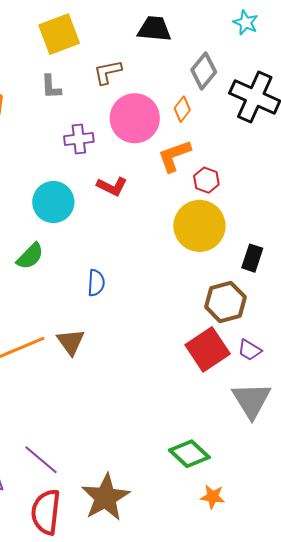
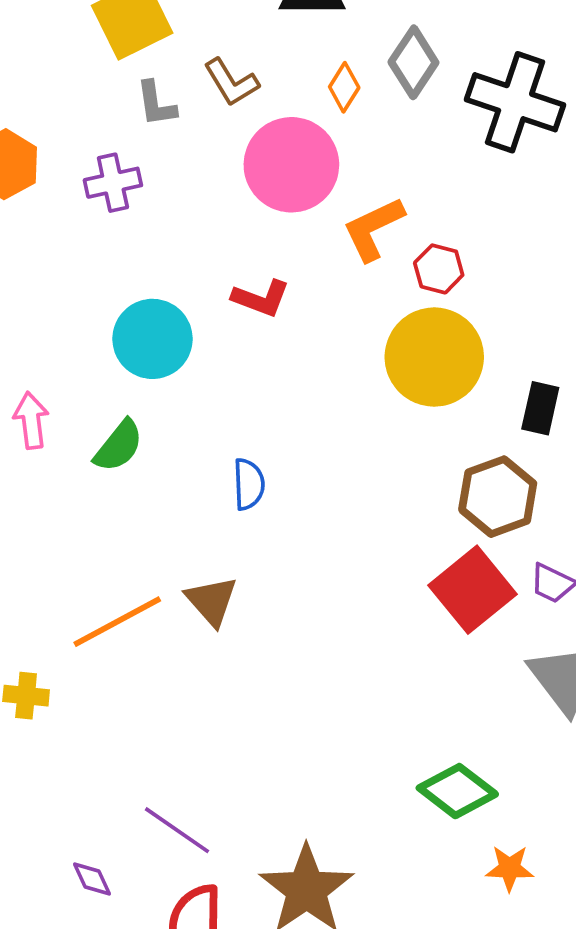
brown L-shape: (108, 72) -> (231, 82), turned -104
gray L-shape: (51, 87) -> (156, 104), moved
orange diamond: (182, 109) -> (344, 87), moved
purple cross: (79, 139) -> (113, 183), moved

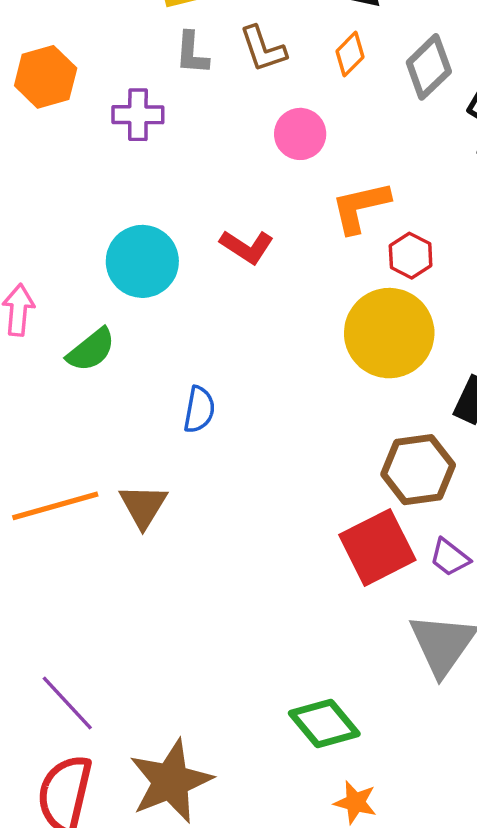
orange diamond: (344, 87) -> (350, 54), moved
pink circle: (291, 165) -> (300, 134), size x0.6

